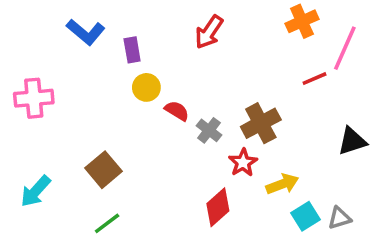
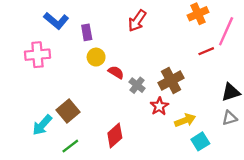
pink cross: (34, 98) -> (37, 55), moved
cyan arrow: (36, 191) -> (42, 125), moved
red diamond: (218, 207) -> (115, 136), moved
gray triangle: (340, 218) -> (230, 118), moved

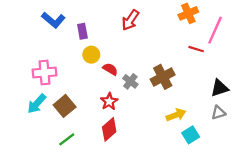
red line: (206, 51) -> (196, 49), turned 40
pink cross: (37, 55) -> (44, 72), moved
red star: (159, 106) -> (109, 101), moved
cyan arrow: (42, 125) -> (37, 104), moved

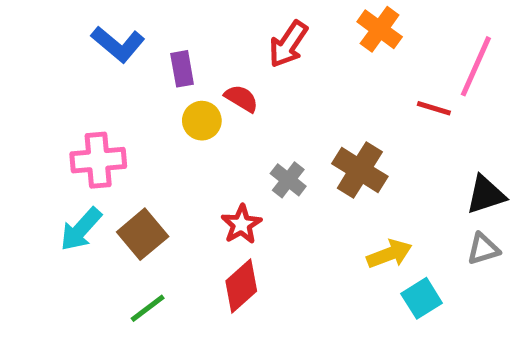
orange cross: (188, 13) -> (380, 29), moved, turned -30
red semicircle: (110, 69) -> (241, 98), moved
brown cross: (163, 77) -> (360, 170), turned -30

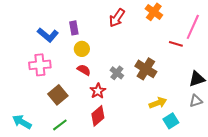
blue L-shape: (118, 44) -> (48, 35), moved
red semicircle: (241, 98) -> (84, 70), moved
cyan arrow: (81, 229) -> (22, 122), moved, turned 78

